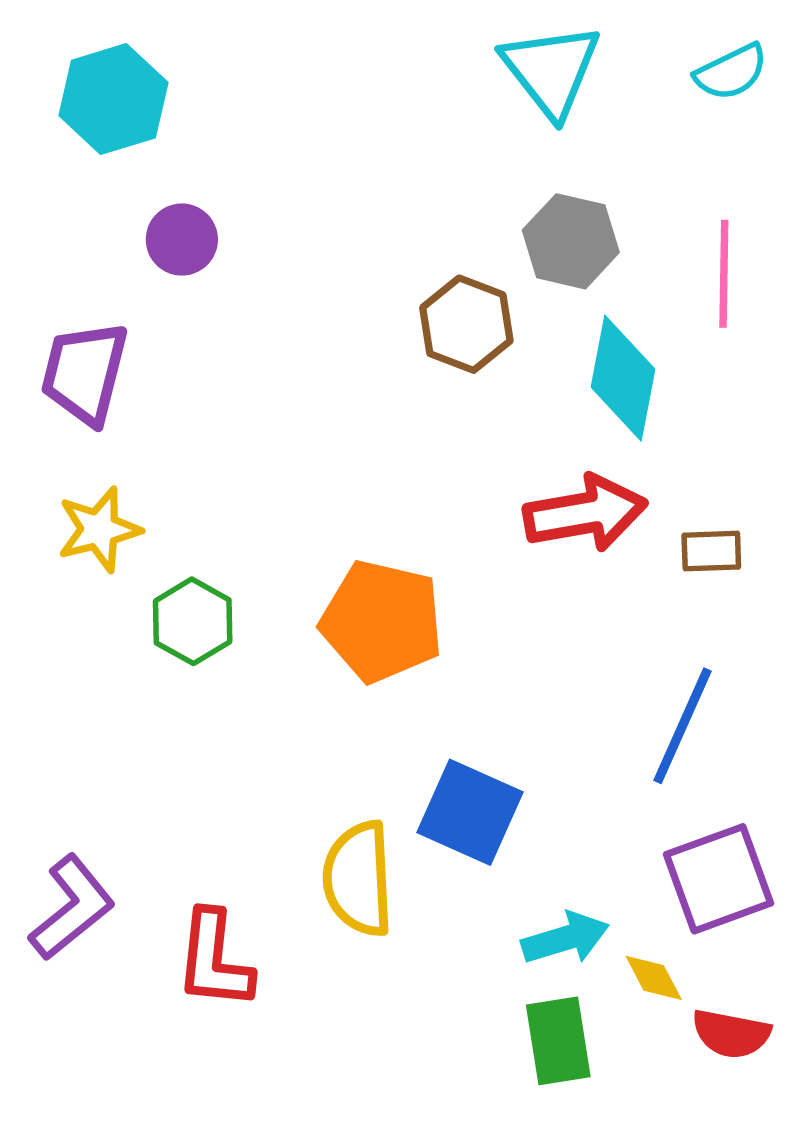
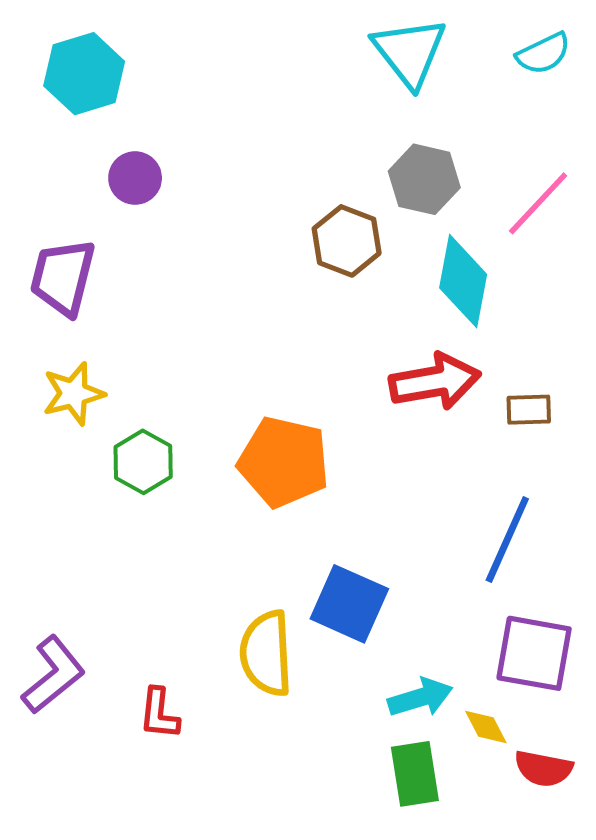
pink line: (724, 274) -> (538, 203), turned 42
purple square: (718, 879) -> (534, 653), turned 30
red L-shape: (214, 960) -> (159, 714), size x0.7

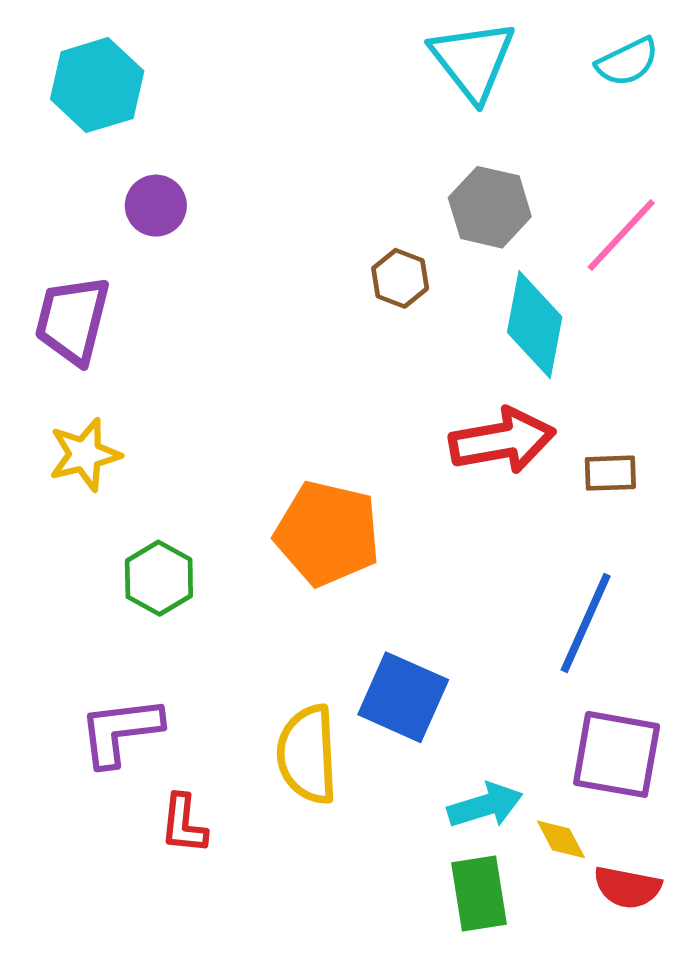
brown hexagon: (347, 241) -> (400, 278), size x0.7
green hexagon: (143, 462) -> (159, 578), moved
purple L-shape: (53, 675) -> (120, 731), moved, turned -148

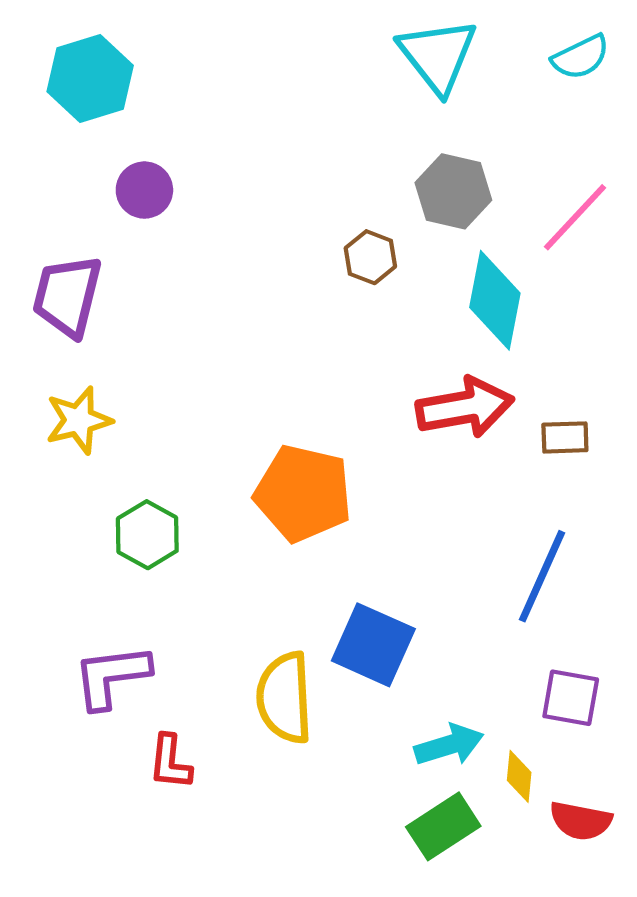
purple square: (617, 754) -> (571, 698), size x0.7
yellow diamond: (561, 839) -> (519, 776), turned 33
green rectangle: (479, 894) -> (443, 826), turned 66

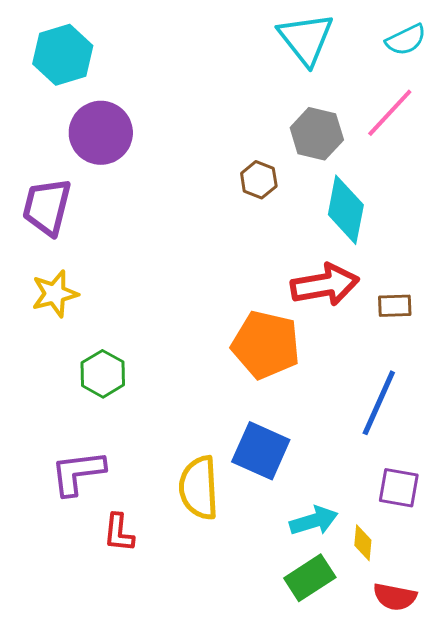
purple circle: (144, 190) -> (101, 133), size x1.6
pink line: (575, 217) -> (390, 113), moved
orange pentagon: (303, 493) -> (266, 345), moved
red semicircle: (581, 821) -> (395, 597), moved

